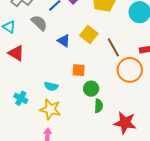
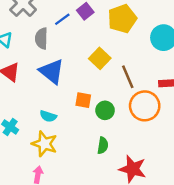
gray semicircle: (39, 23) -> (41, 38), turned -138
blue triangle: (64, 41) -> (52, 72), moved, size x1.6
green circle: (91, 89) -> (105, 110), moved

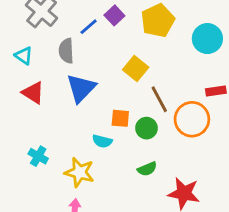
blue triangle: (52, 72) -> (81, 88), turned 40
brown line: (128, 77) -> (159, 99), moved
cyan semicircle: (48, 116) -> (102, 141), moved
green semicircle: (103, 145) -> (147, 169), turned 63

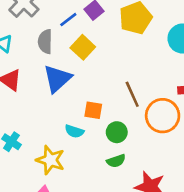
yellow square: (136, 69) -> (83, 47), moved
green circle: (146, 128) -> (117, 132), moved

